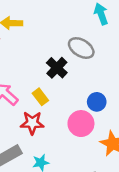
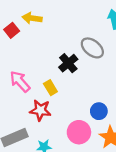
blue circle: (97, 102) -> (99, 111), moved
pink circle: (81, 124) -> (79, 132), moved

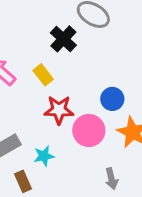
red star: (40, 110) -> (59, 110), moved

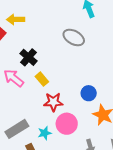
black cross: (63, 39) -> (29, 57), moved
pink circle: (89, 131) -> (67, 124), moved

